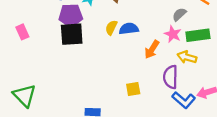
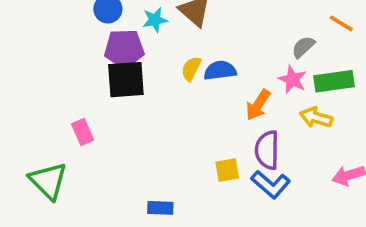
pink rectangle: (22, 32) -> (83, 132), moved
purple semicircle: (171, 77) -> (267, 150), moved
blue L-shape: (184, 100) -> (271, 184), moved

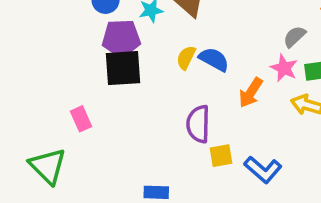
blue semicircle: (220, 70) -> (214, 59), turned 36
purple semicircle: (267, 150) -> (198, 124), moved

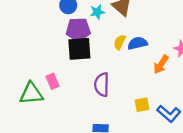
blue semicircle: (214, 59) -> (138, 43), turned -42
purple semicircle: (198, 124) -> (102, 85), moved
green triangle: (48, 166) -> (31, 94), moved, turned -50

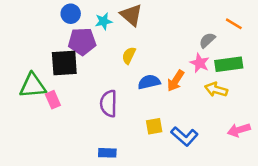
blue semicircle: (138, 43) -> (149, 82), moved
black square: (79, 49) -> (64, 63), moved
green triangle: (31, 94) -> (33, 86), moved

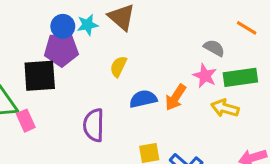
blue circle: (71, 14) -> (63, 26), moved
gray semicircle: (207, 40) -> (214, 48), turned 72

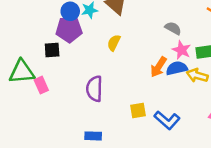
gray semicircle: (214, 48) -> (173, 28), moved
black square: (40, 76) -> (52, 50), size x0.6
blue semicircle: (143, 99) -> (177, 68), moved

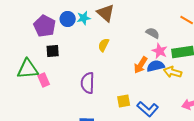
purple pentagon: (69, 29) -> (45, 26), moved, turned 30

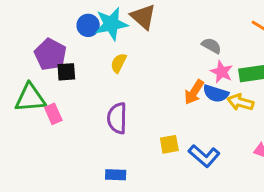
cyan star: (84, 18) -> (111, 24), size x1.6
purple pentagon: (45, 26) -> (50, 54), moved
yellow semicircle: (104, 45) -> (119, 63), moved
blue semicircle: (156, 66) -> (216, 94), turned -150

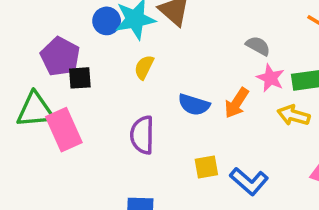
blue semicircle: (216, 94) -> (194, 105), moved
pink rectangle: (53, 114) -> (64, 130), size x1.6

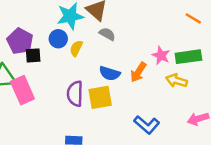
blue circle: (107, 21) -> (58, 39), moved
gray semicircle: (258, 46) -> (107, 34), moved
yellow square: (206, 167) -> (100, 97), moved, size x1.5

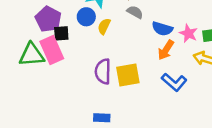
blue semicircle: (110, 73) -> (162, 29), moved
pink rectangle: (22, 90) -> (52, 50), moved
blue L-shape: (147, 125) -> (174, 82), moved

